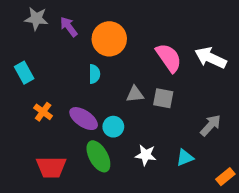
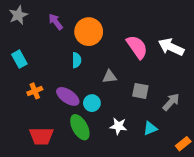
gray star: (36, 19) -> (18, 15), moved, turned -30
gray square: (163, 98) -> (140, 91), moved
orange cross: (43, 112) -> (35, 91), turned 32

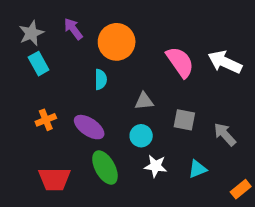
gray star: (18, 15) -> (31, 33), moved
cyan rectangle: (19, 59) -> (39, 64), moved
gray arrow: (171, 102) -> (225, 134), turned -84
cyan circle: (92, 103) -> (141, 136), moved

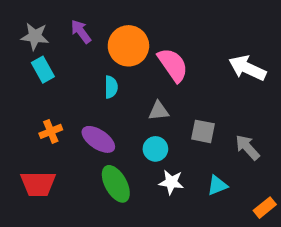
gray star: (31, 33) -> (35, 36), turned 30
pink semicircle: (180, 62) -> (173, 65), moved
red trapezoid: (54, 179) -> (38, 184), moved

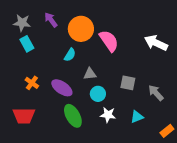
cyan semicircle: (111, 87) -> (70, 55), turned 32
gray triangle: (159, 111) -> (90, 74), moved
orange cross: (51, 131) -> (32, 83), turned -32

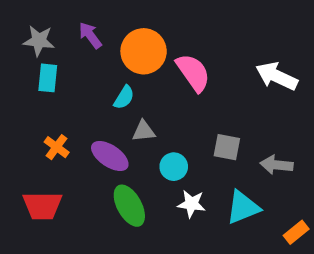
cyan rectangle: (27, 44) -> (48, 78), turned 35
gray triangle: (90, 74) -> (144, 131), moved
gray arrow: (156, 93) -> (277, 165), turned -42
cyan triangle: (137, 117) -> (243, 207), size x1.5

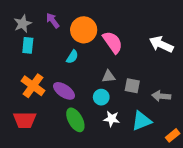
gray star: (39, 41) -> (23, 24), turned -30
gray triangle: (144, 131) -> (108, 76), moved
orange cross: (57, 147) -> (33, 86), size x1.6

